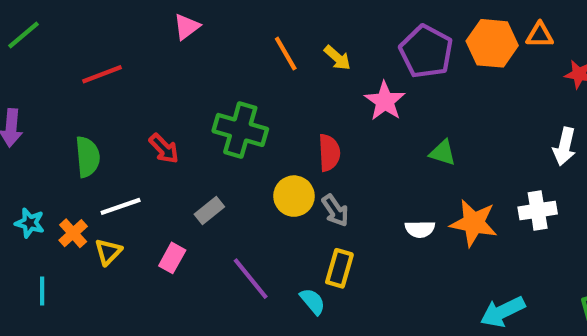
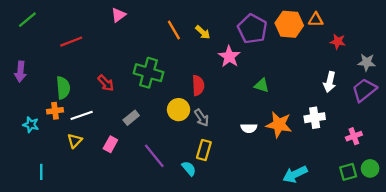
orange cross: (73, 233) -> (55, 111), moved, turned 35
cyan line: (42, 291) -> (41, 172), moved

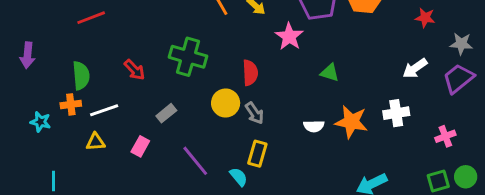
white arrow: (330, 82) -> (415, 68), turned 42
yellow triangle: (75, 141) -> (95, 142), turned 42

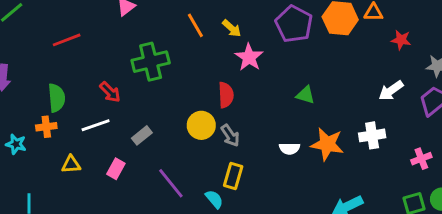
pink star: (289, 36) -> (249, 57), moved
green cross: (188, 57) -> (151, 62), moved, turned -30
white line: (104, 110) -> (96, 125), moved

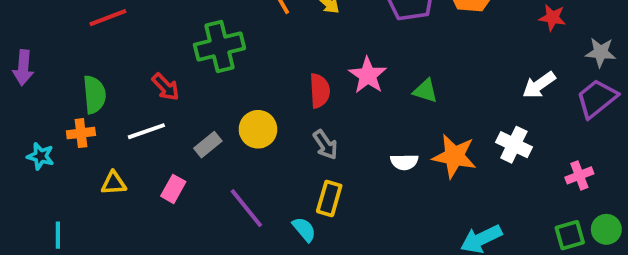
pink star: (249, 57) -> (368, 75), moved
yellow circle: (201, 125) -> (258, 129), moved
white cross: (372, 135) -> (514, 145), turned 35

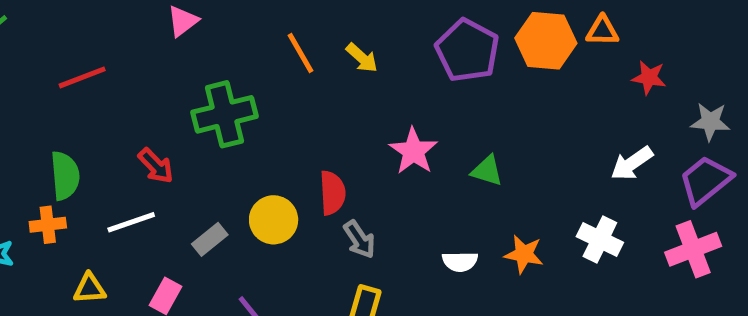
red semicircle: (320, 91) -> (332, 193), moved
orange star: (454, 156) -> (524, 254), size x0.7
pink cross: (579, 175) -> (693, 249), moved, size x1.5

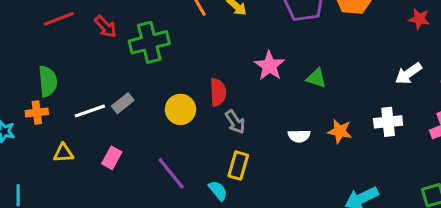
red arrow: (156, 166) -> (106, 27), moved
gray rectangle: (210, 239) -> (123, 103), moved
white cross: (600, 239) -> (388, 122), turned -32

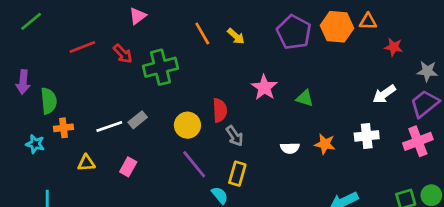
green semicircle: (48, 81) -> (49, 101), moved
purple line: (171, 173) -> (194, 164), moved

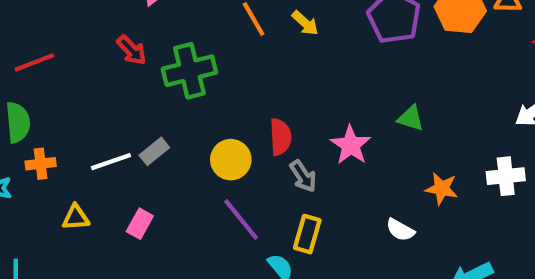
red line: (82, 47) -> (34, 62), moved
pink star: (264, 87) -> (351, 145), moved
white semicircle: (290, 148) -> (400, 230), moved, turned 30

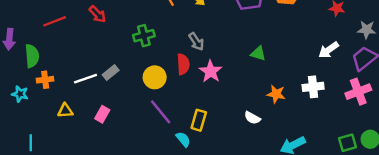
red line: (34, 62) -> (55, 21), moved
green cross: (189, 71) -> (144, 36), moved, size x0.7
pink star: (351, 145) -> (211, 71), moved
gray arrow: (303, 176) -> (196, 42), moved

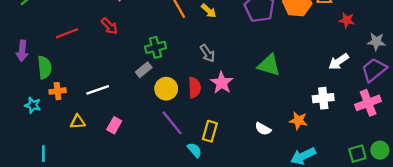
green triangle: (258, 54) -> (269, 65), size x1.5
red semicircle: (183, 64) -> (195, 88), moved
gray rectangle: (111, 73) -> (144, 70), moved
orange star: (276, 94) -> (298, 121), moved

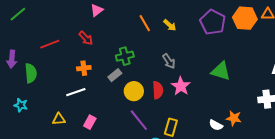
orange cross: (58, 91) -> (84, 68), moved
orange star: (298, 121) -> (234, 118), moved

